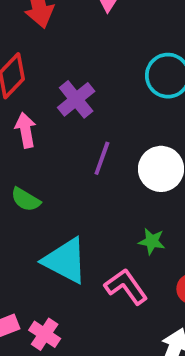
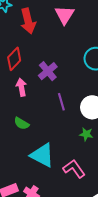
purple line: (102, 158) -> (61, 102), turned -36
green star: (152, 241) -> (86, 134), moved

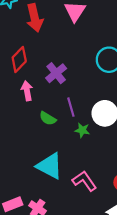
green semicircle: (22, 123) -> (48, 118), moved
green star: (86, 134) -> (82, 130), moved

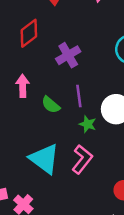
pink arrow: (27, 91) -> (23, 86), moved
pink L-shape: (84, 181) -> (82, 159), moved, turned 65

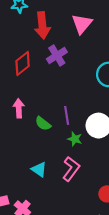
purple cross: (68, 55) -> (57, 55), moved
cyan triangle: (44, 159) -> (39, 169), size x0.6

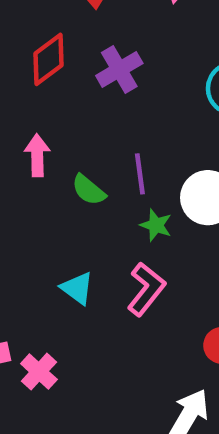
purple cross: (57, 55) -> (119, 69), moved

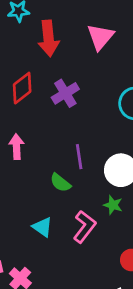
green semicircle: (89, 190) -> (60, 183), moved
green star: (156, 225) -> (113, 205), moved

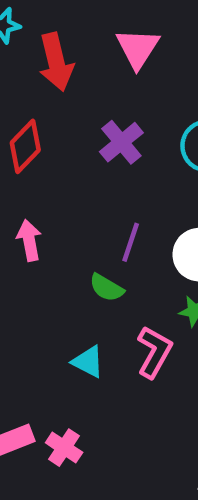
purple cross: (65, 93) -> (121, 142), moved
purple line: (79, 157) -> (131, 242), turned 35

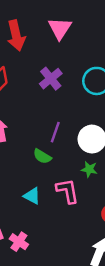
pink L-shape: (154, 352) -> (68, 191), turned -40

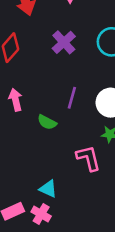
green semicircle: (42, 156) -> (47, 122), moved
cyan triangle: (32, 196) -> (48, 189), moved

